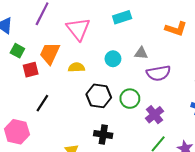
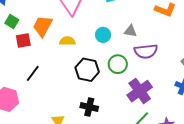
green circle: (130, 99) -> (118, 64), moved
purple cross: (155, 115) -> (140, 91), size x1.4

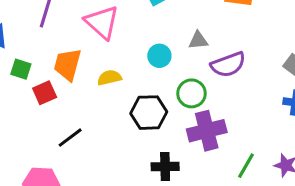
black line: (33, 73) -> (70, 138), turned 30
purple cross: (140, 91) -> (207, 131), moved, turned 35

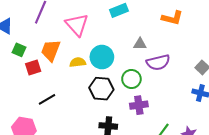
cyan circle: (159, 56) -> (102, 57), moved, size x1.5
purple cross: (207, 131) -> (139, 105), size x0.7

